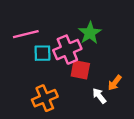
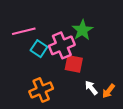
cyan square: (42, 53) -> (39, 49), turned 35
orange arrow: (115, 83) -> (109, 91), moved

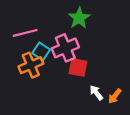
green star: (82, 30) -> (79, 18), moved
orange cross: (41, 90) -> (31, 65), moved

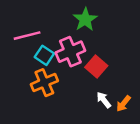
orange cross: (31, 65) -> (44, 83), moved
red square: (78, 67) -> (96, 66), moved, turned 30

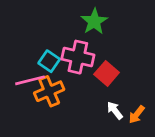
pink line: (27, 36) -> (30, 80), moved
pink cross: (70, 52) -> (78, 57), turned 36

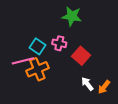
green star: (94, 21) -> (72, 16), turned -30
pink cross: (78, 57) -> (59, 43), size x0.6

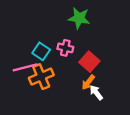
orange arrow: (104, 87) -> (88, 82), moved

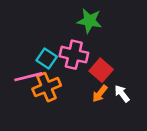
pink cross: (65, 48) -> (74, 55), size x1.5
white arrow: (96, 93) -> (122, 94), moved

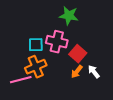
cyan square: (47, 59) -> (36, 45), turned -35
pink line: (28, 77) -> (21, 80), moved

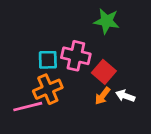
green star: (69, 16) -> (107, 21), moved
white arrow: (94, 72) -> (125, 96), turned -32

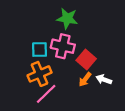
green star: (107, 21) -> (67, 18), moved
pink line: (28, 107) -> (46, 94), moved, turned -30

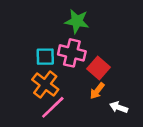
orange cross: (40, 74) -> (45, 85), turned -30
white arrow: (104, 79) -> (119, 107), moved

